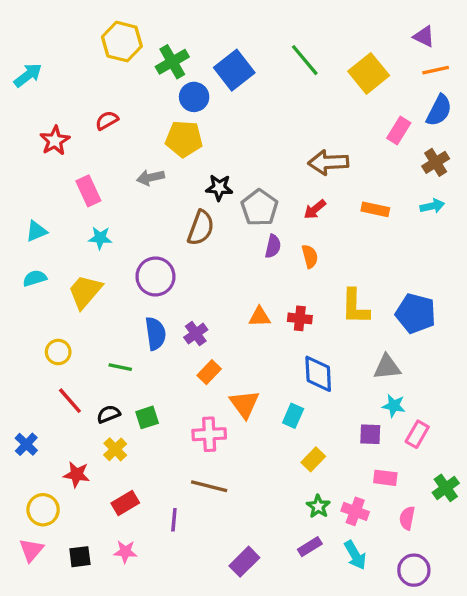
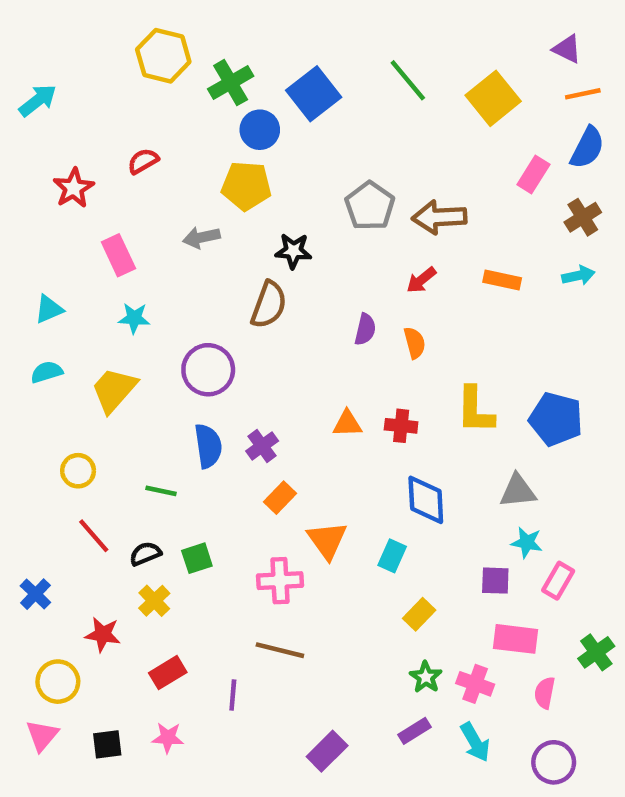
gray pentagon: (260, 208) -> (370, 206), moved
pink rectangle: (385, 478) -> (516, 639), size x1.4

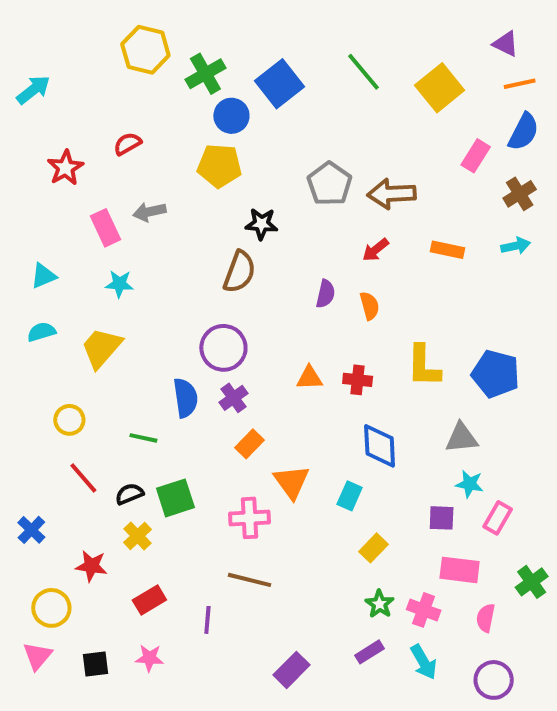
gray arrow: (201, 237) -> (149, 212), moved
purple circle: (208, 370) -> (223, 348), moved
green square: (197, 558) -> (175, 498), size x1.4

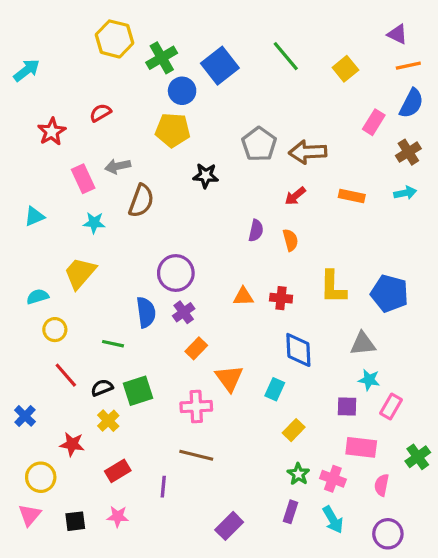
yellow square: (440, 88) -> (345, 69), size x0.7
brown semicircle: (239, 272) -> (141, 201), moved
cyan semicircle: (41, 332) -> (38, 297), moved
purple rectangle: (370, 652) -> (290, 512), turned -40

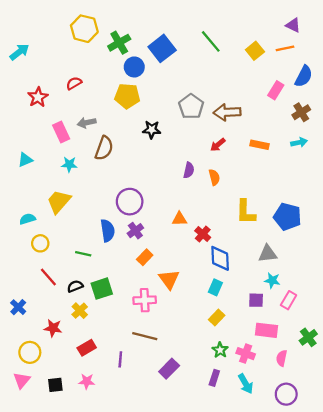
orange line: (408, 66) -> (285, 48), moved
red cross: (281, 298) -> (203, 234), moved, turned 35
cyan rectangle: (275, 389) -> (215, 287), moved
purple rectangle: (229, 526) -> (169, 369), moved

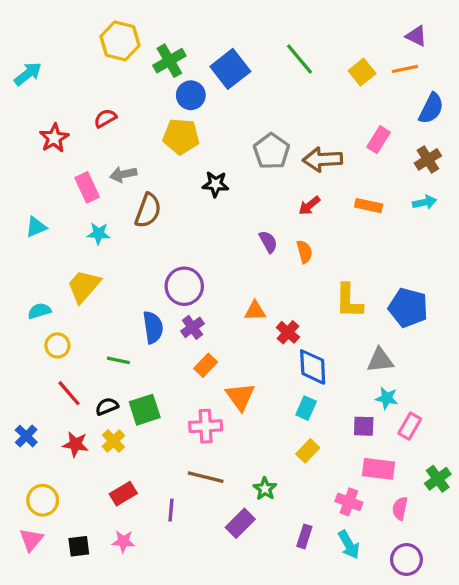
pink rectangle: (276, 90) -> (378, 140), moved
purple semicircle: (189, 170) -> (268, 242), turned -42
red star: (53, 328) -> (76, 444), moved
green star: (220, 350) -> (265, 489), moved

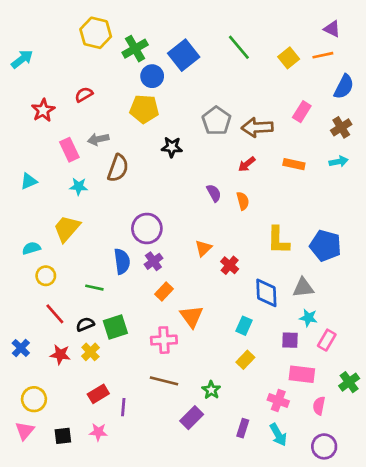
orange triangle: (255, 311) -> (203, 248), turned -42
blue diamond: (313, 367) -> (266, 293), moved
purple line: (171, 510) -> (123, 407), moved

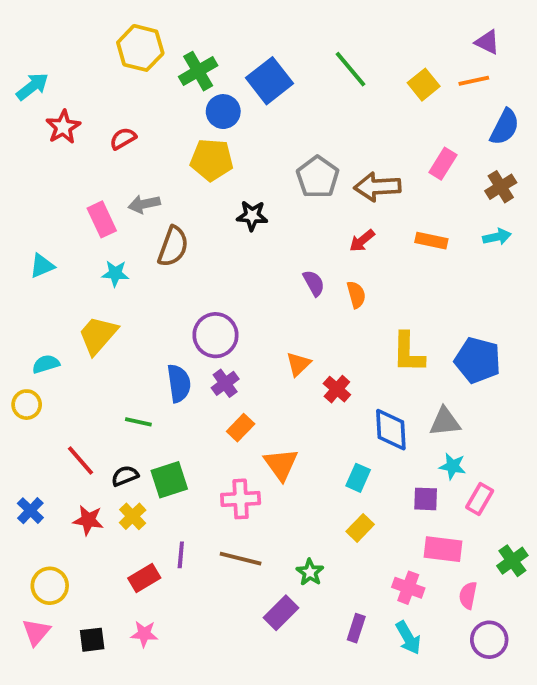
red star: (43, 110) -> (63, 127), moved
yellow circle: (46, 276) -> (27, 405), moved
purple line: (123, 407) -> (181, 555), moved
purple circle: (324, 446) -> (489, 640), moved

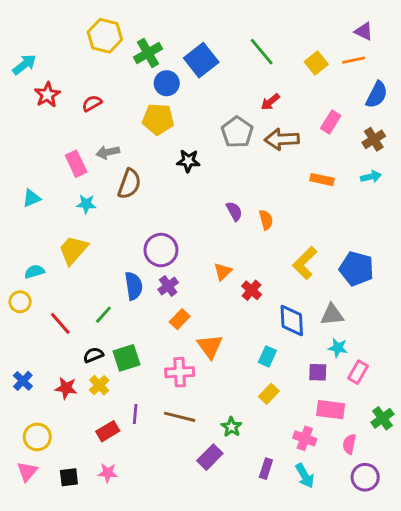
red arrow: (362, 241) -> (270, 102), moved
yellow L-shape: (408, 352) -> (305, 263), turned 44
green line: (138, 422) -> (103, 315), turned -60
red line: (81, 460) -> (60, 323), moved

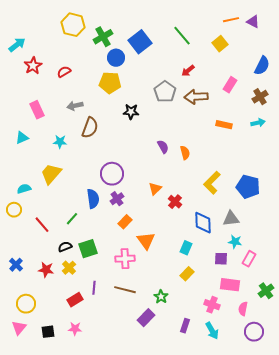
orange line: (354, 60) -> (231, 20), moved
pink rectangle: (76, 164) -> (37, 110), moved

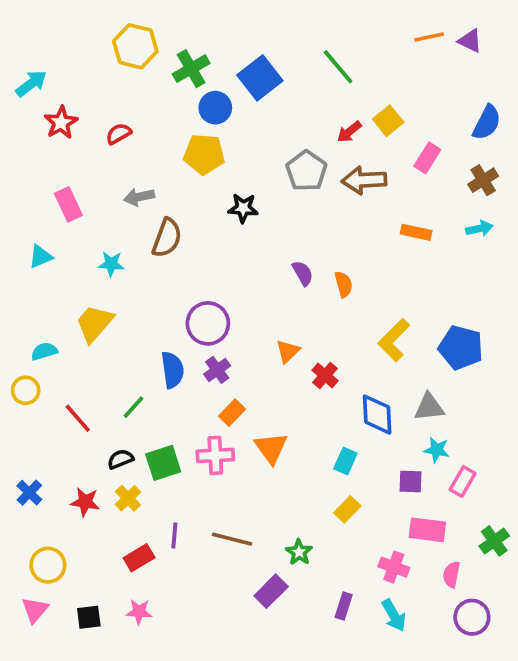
yellow square: (220, 44) -> (388, 121), moved
pink cross: (125, 259) -> (215, 455), moved

